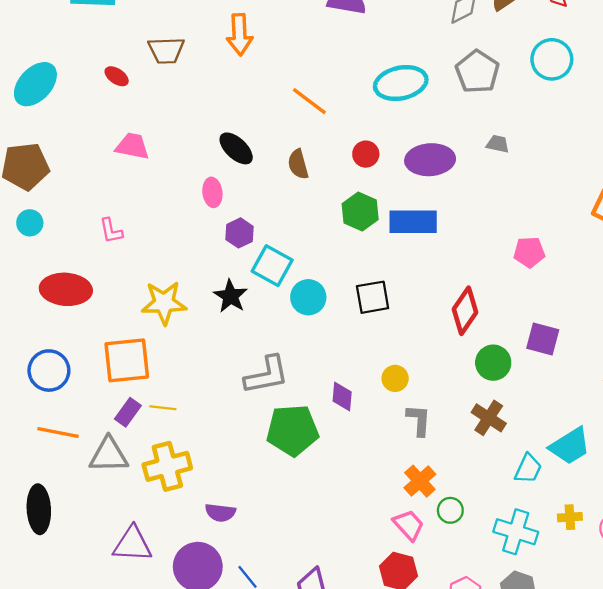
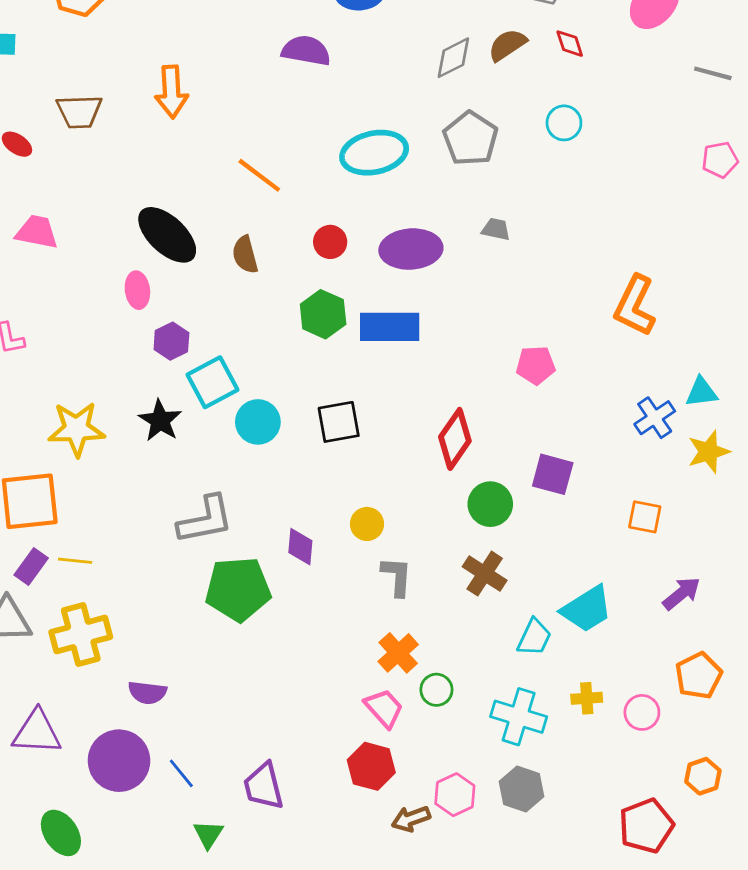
cyan circle: (552, 59) -> (564, 123), size x0.7
black ellipse: (236, 148) -> (167, 235), size x1.4
cyan square: (272, 266) -> (213, 382), turned 33

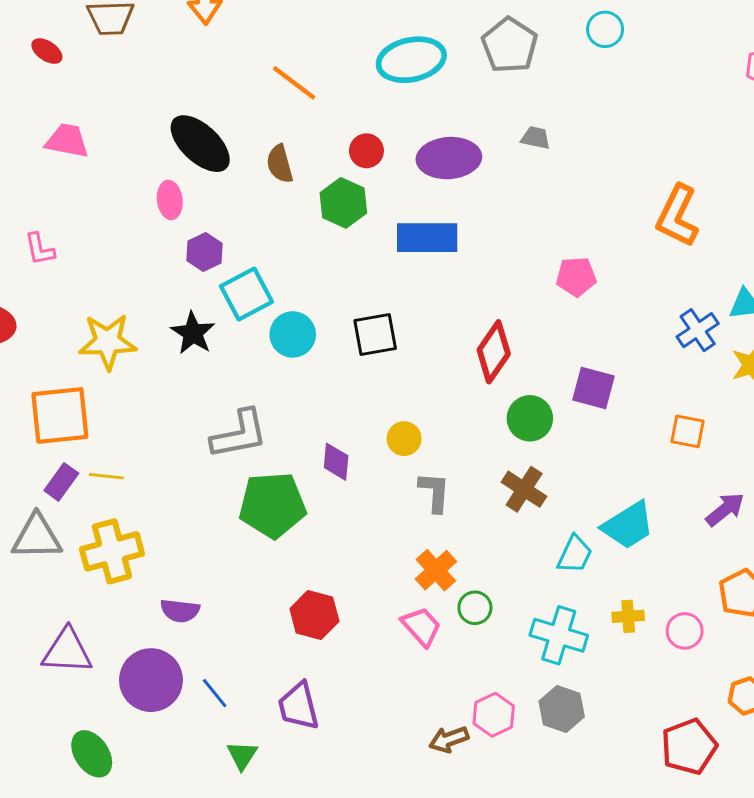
green hexagon: (323, 314) -> (343, 203), moved
red hexagon: (371, 766) -> (314, 615), moved

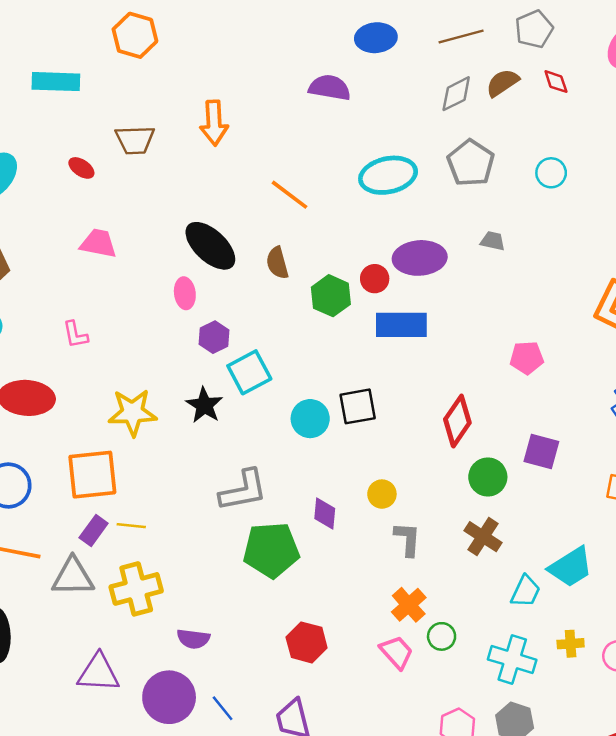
cyan circle: (605, 29) -> (551, 173), moved
red circle: (366, 151) -> (375, 279), moved
cyan circle: (293, 334) -> (310, 419), moved

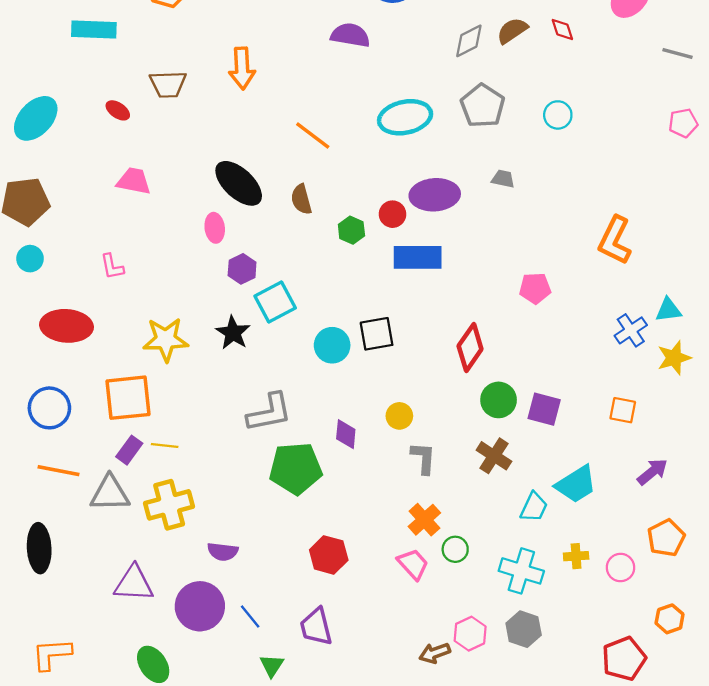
green hexagon: (331, 296) -> (351, 230), size x0.7
purple square: (541, 451) -> (544, 409), moved

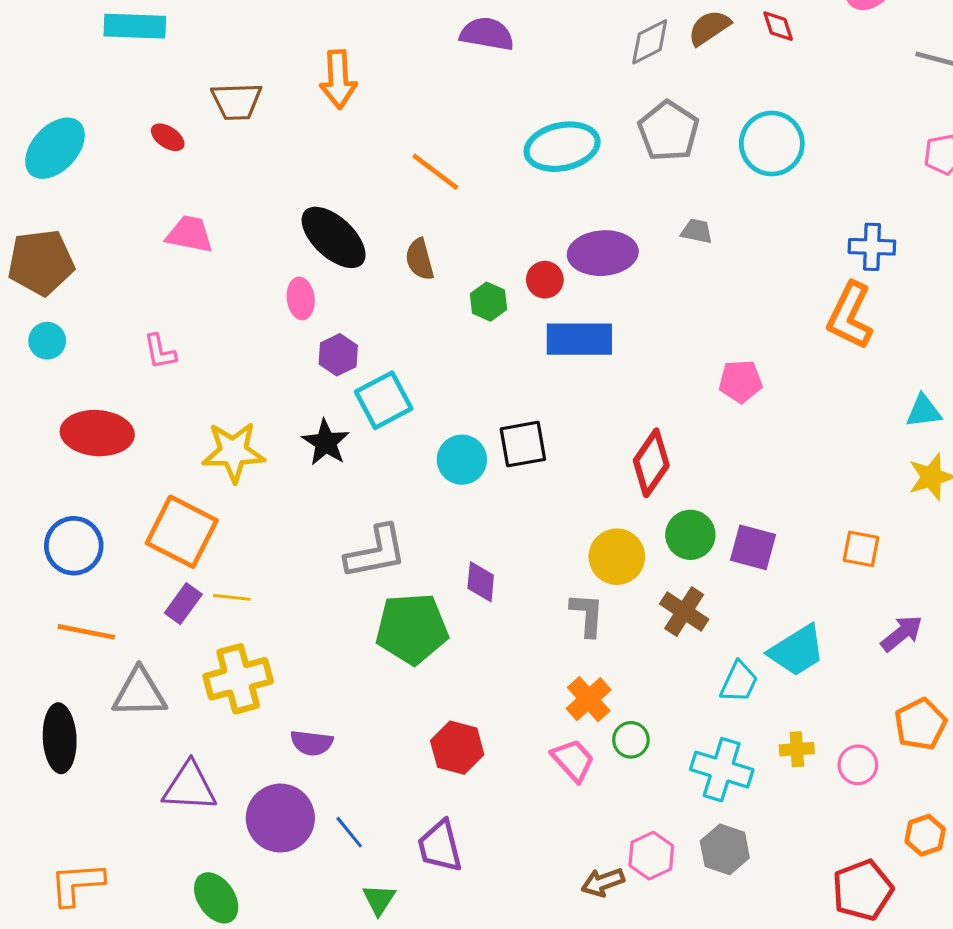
cyan circle: (558, 115) -> (772, 144), size x1.6
blue cross: (631, 330) -> (872, 247), moved, turned 36
orange square: (128, 398) -> (182, 532), turned 33
yellow circle: (399, 416) -> (617, 557), moved, size x1.5
gray triangle: (110, 493) -> (139, 693), moved

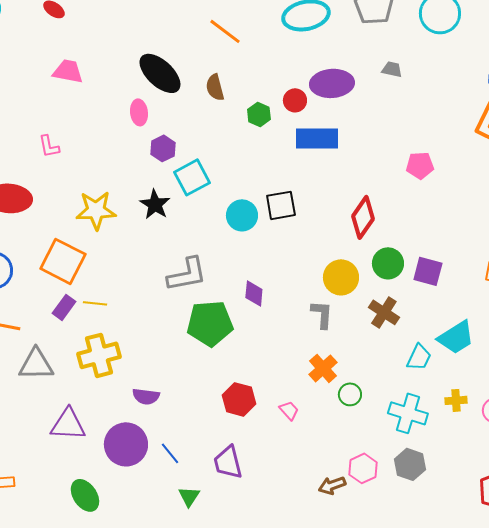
pink trapezoid: (573, 760) -> (289, 410), moved, size x0.7

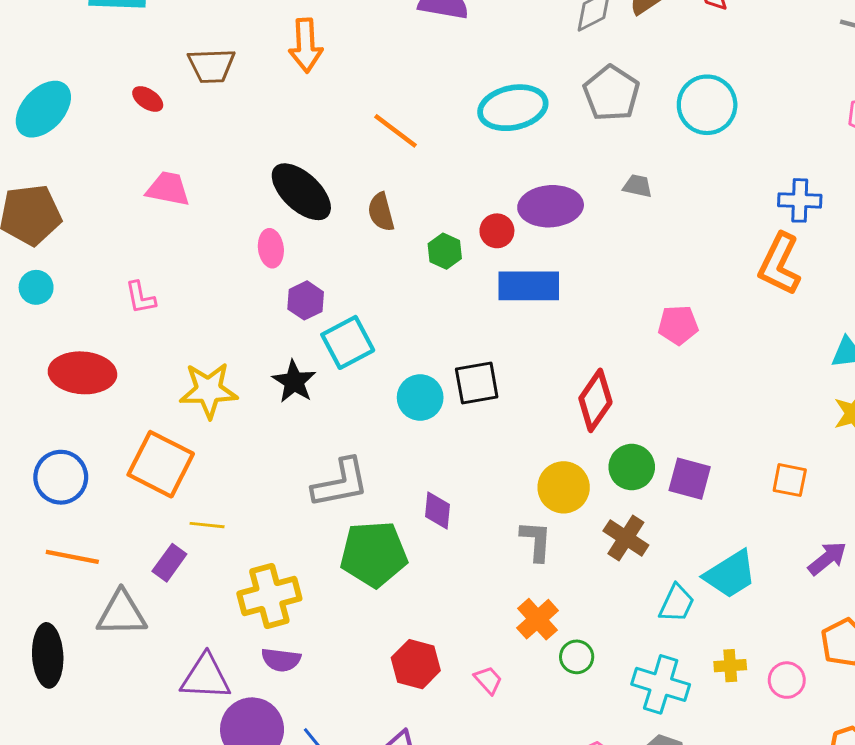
purple rectangle: (64, 307) -> (169, 563), moved
yellow cross: (99, 355) -> (269, 596), moved
purple triangle: (68, 424) -> (206, 677), moved

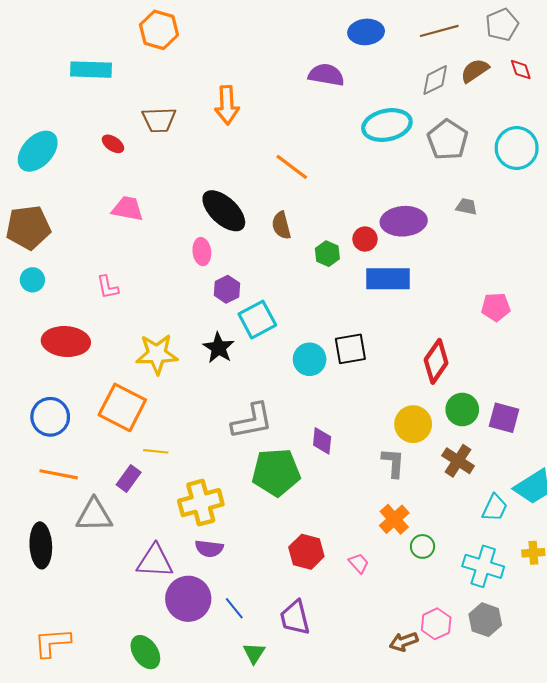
cyan ellipse: (513, 108) -> (387, 125), moved

